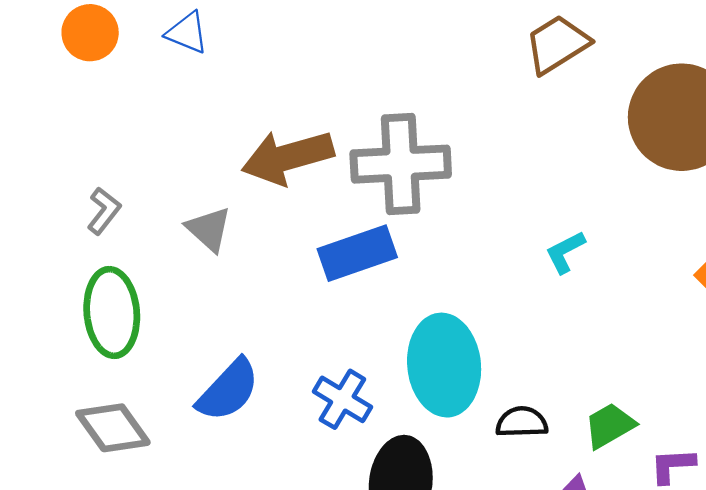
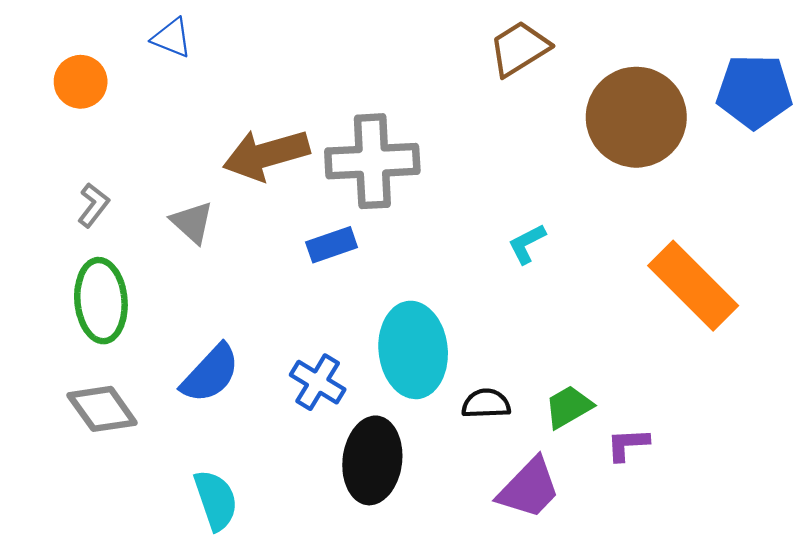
orange circle: (90, 33) -> (81, 82), moved
blue rectangle: (357, 253) -> (332, 245), size x0.7

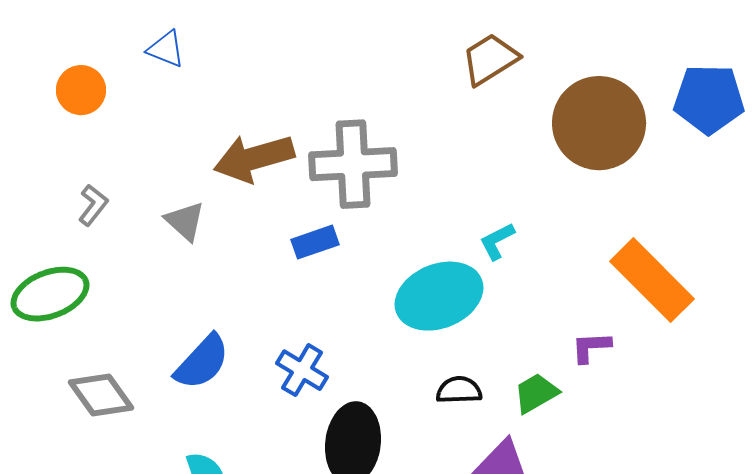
green ellipse: (101, 301) -> (50, 294), moved, turned 74
cyan ellipse: (413, 350) -> (439, 296), moved, turned 74
purple L-shape: (628, 444) -> (591, 347), moved

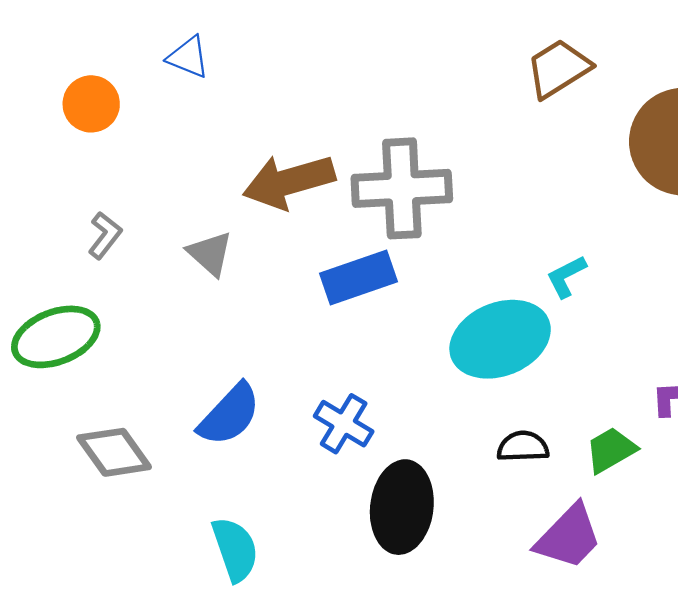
blue rectangle: (315, 242) -> (358, 278), size x1.4

